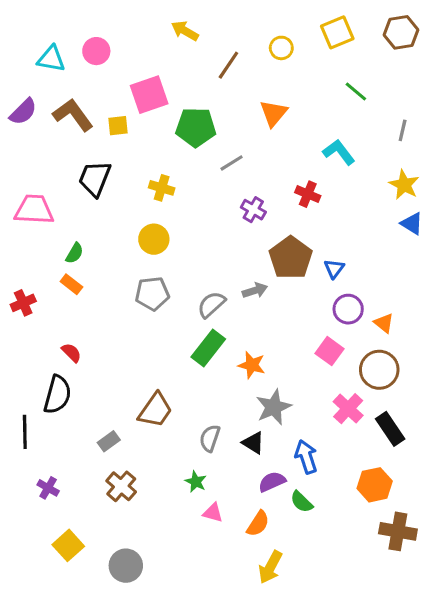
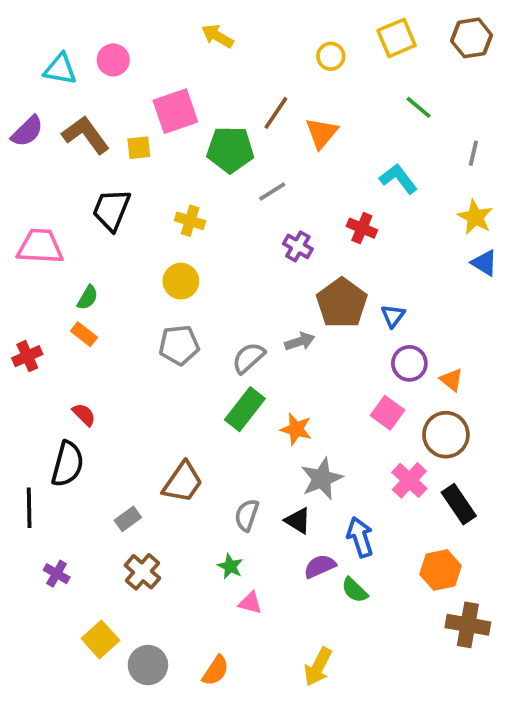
brown line: (228, 65) -> (276, 113), moved
orange semicircle: (258, 524) -> (216, 671), moved
yellow square: (68, 545) -> (100, 639), moved

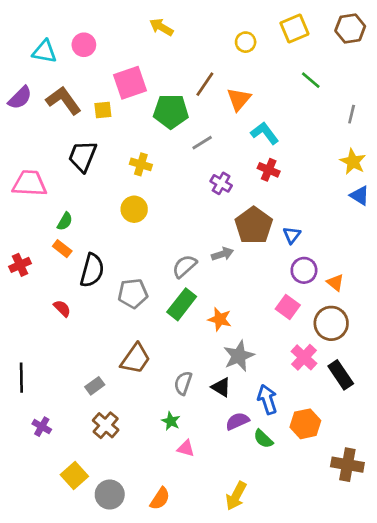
cyan L-shape: (398, 179) -> (265, 133), moved
gray pentagon: (179, 345) -> (133, 293), moved
black semicircle: (68, 464) -> (92, 270), moved
orange hexagon: (440, 570) -> (305, 424), moved

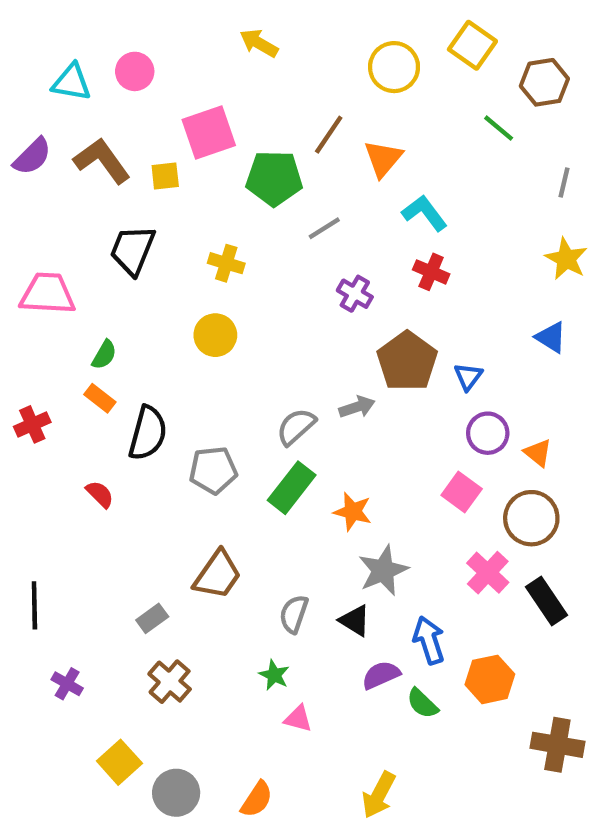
yellow square: (294, 28) -> (472, 45), turned -32
brown hexagon: (350, 28) -> (544, 82), moved
yellow circle: (246, 42) -> (394, 67), size x1.5
blue triangle: (360, 196) -> (551, 337), moved

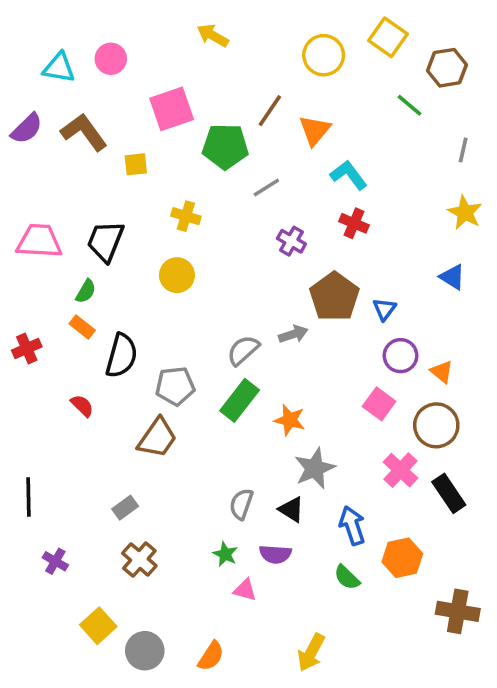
yellow square: (165, 176) -> (136, 164), moved
black trapezoid: (133, 250) -> (105, 241), moved
brown trapezoid: (218, 575) -> (157, 438), moved
purple semicircle: (381, 675) -> (275, 554), moved, turned -152

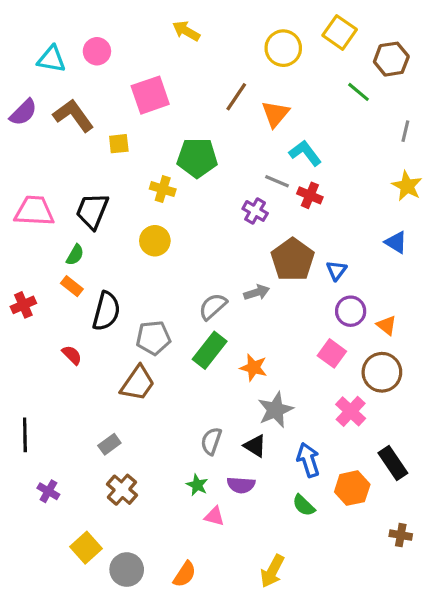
green pentagon: (225, 146) -> (197, 158), moved
gray line: (266, 188) -> (277, 181), moved, turned 55
black rectangle: (449, 493) -> (393, 463), moved
brown cross: (458, 611) -> (401, 535), size x0.6

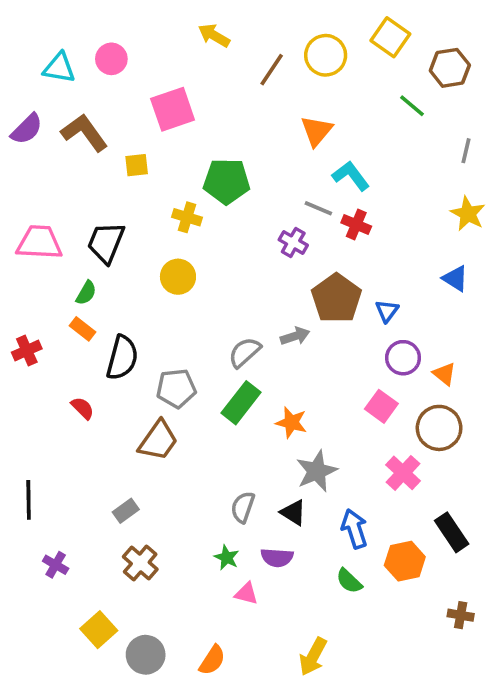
brown line: (236, 97) -> (272, 70), moved

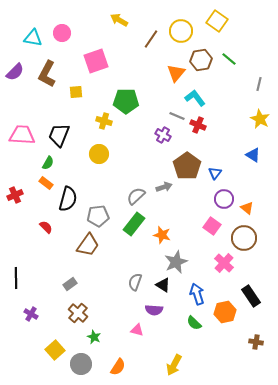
brown hexagon: (450, 68) -> (201, 60), moved
brown L-shape: (84, 133) -> (47, 74), turned -116
green star: (227, 558) -> (94, 337), moved

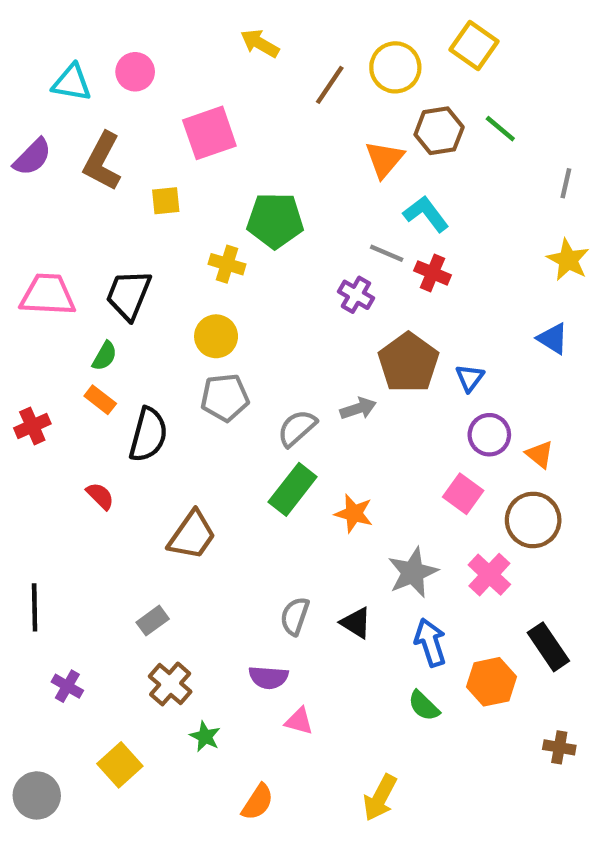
gray pentagon: (98, 216) -> (225, 398), moved
gray star: (176, 262) -> (413, 572), moved
purple semicircle: (154, 310) -> (269, 677), moved
gray circle: (81, 364) -> (37, 795), moved

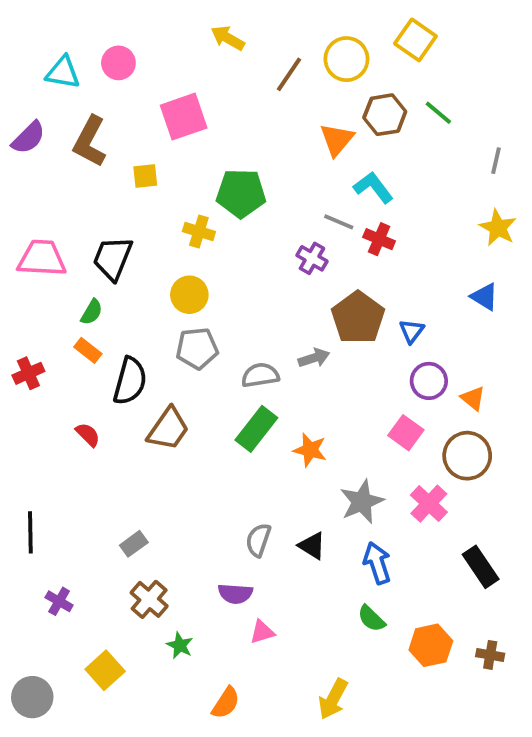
gray semicircle: (297, 428) -> (260, 375), turned 33
brown trapezoid: (192, 535) -> (168, 429), moved
orange hexagon: (492, 682) -> (431, 645), moved
pink triangle: (299, 721) -> (262, 632), turned -32

